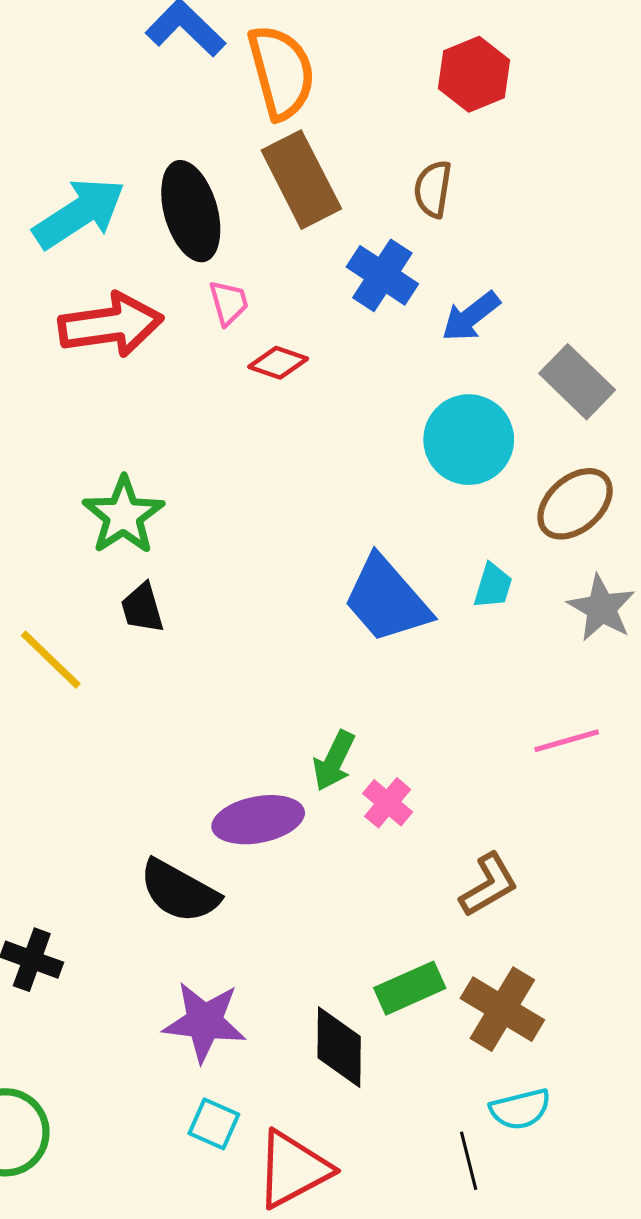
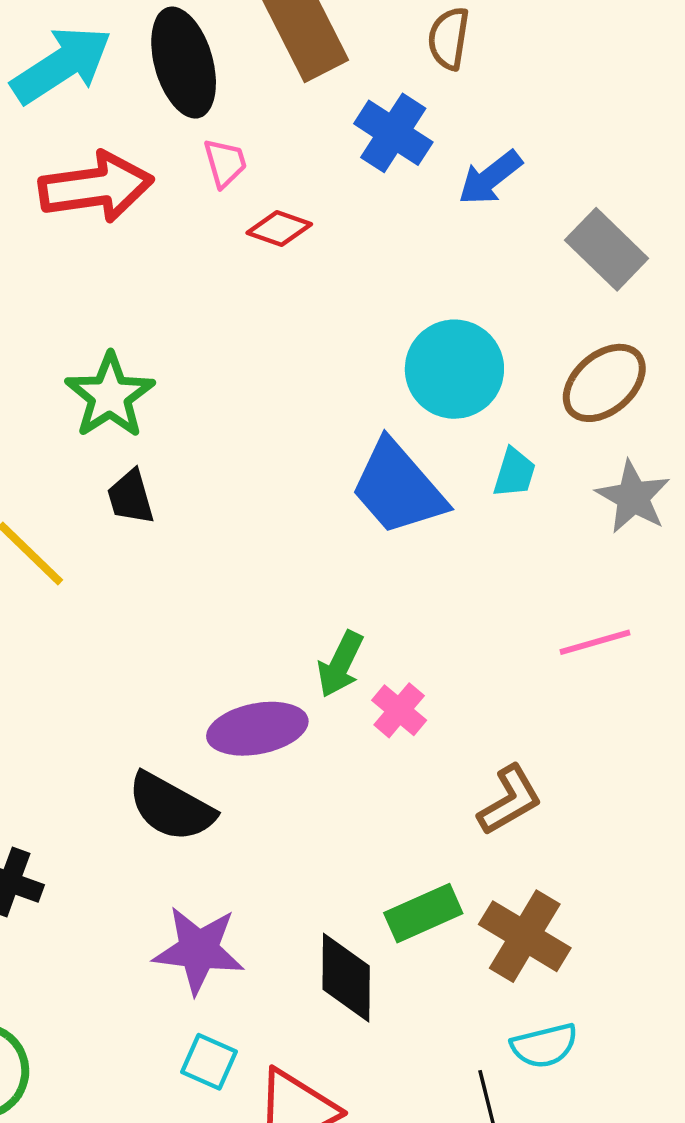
cyan circle: (469, 440) -> (454, 369), moved

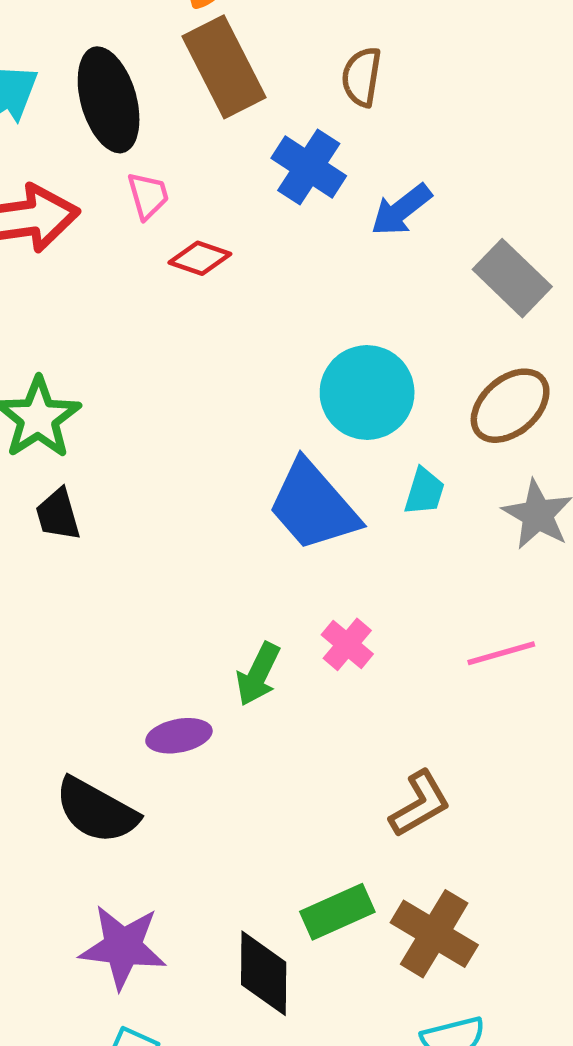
pink cross: (399, 710) -> (347, 644), moved
purple ellipse: (257, 729) -> (179, 736), size x0.7

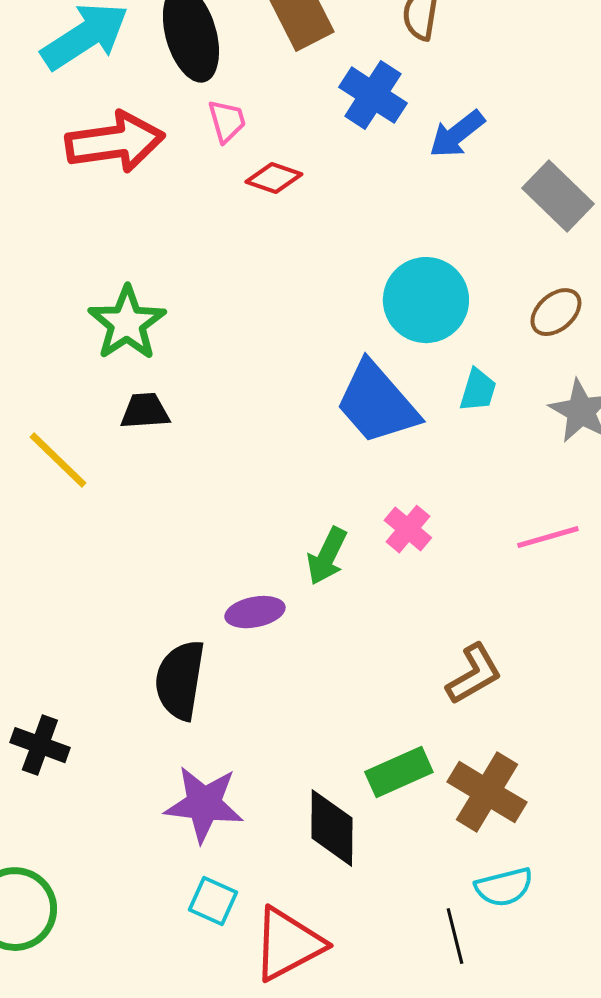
brown ellipse: (510, 406) -> (556, 312), size x0.7
black trapezoid: (58, 515) -> (145, 411), turned 102
black semicircle: (96, 811) -> (180, 680), turned 70

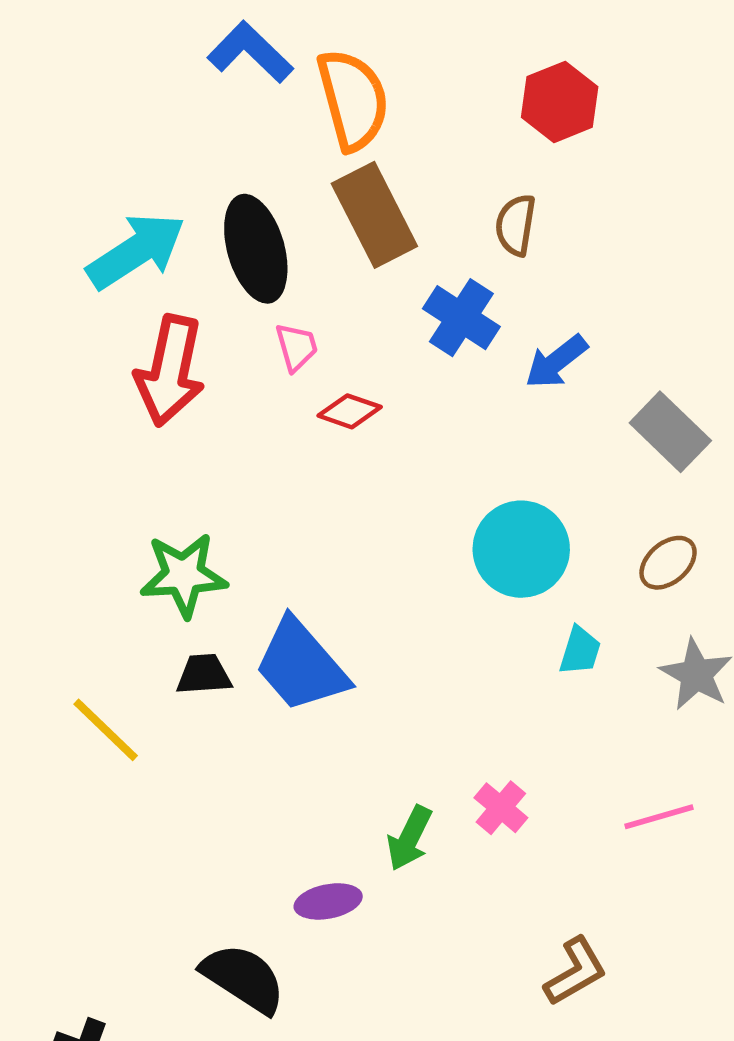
red arrow: (115, 142) -> (170, 371), turned 110
green star: (127, 323) -> (184, 575), turned 30
blue trapezoid: (377, 403) -> (301, 665), moved
black semicircle: (180, 680) -> (243, 978), turned 114

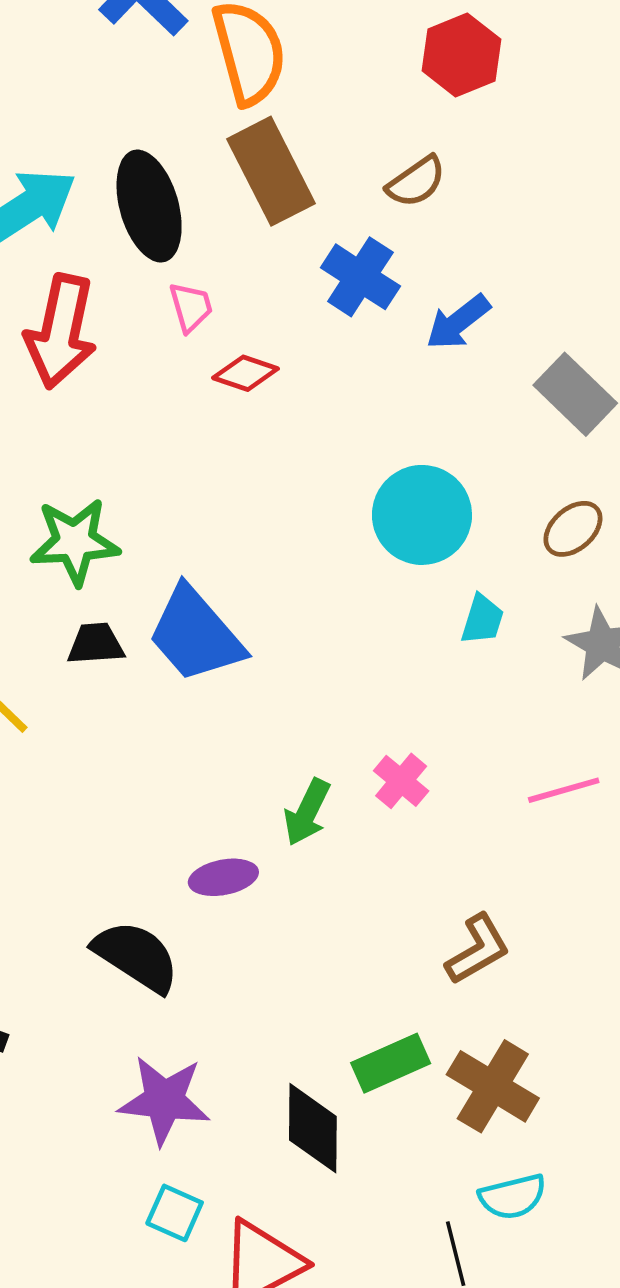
brown semicircle: (516, 225) -> (416, 182), turned -134

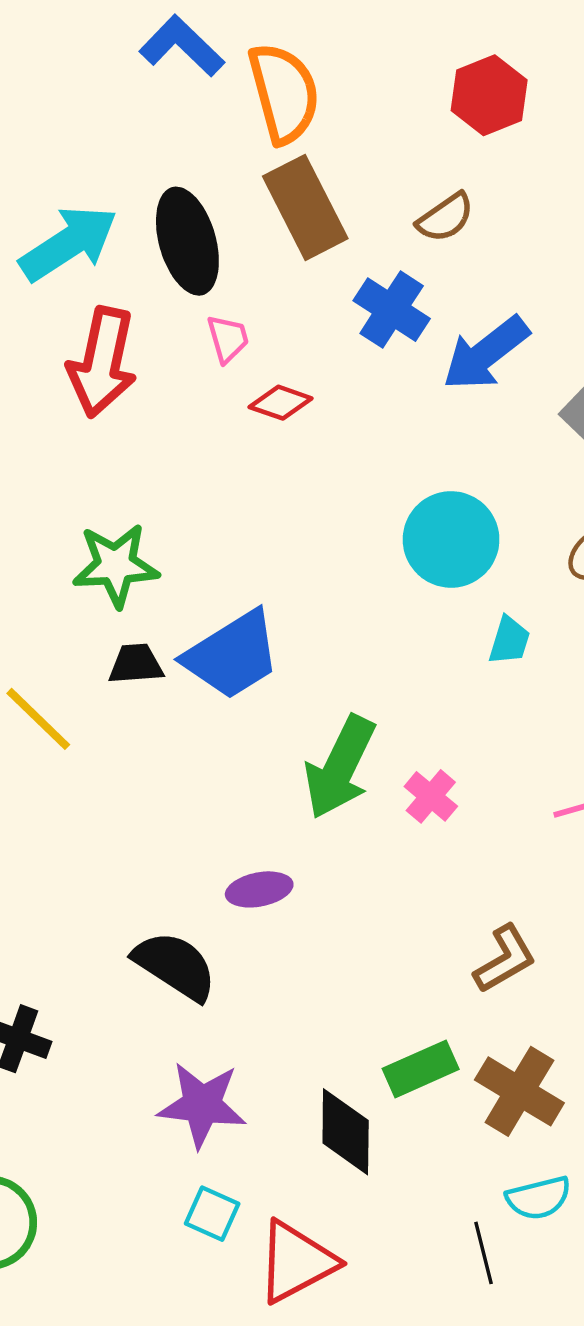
blue arrow: (458, 322) -> (486, 353), size x1.4
blue trapezoid: (196, 635) -> (232, 655), turned -81
green arrow: (307, 812) -> (340, 767), moved, size x1.6

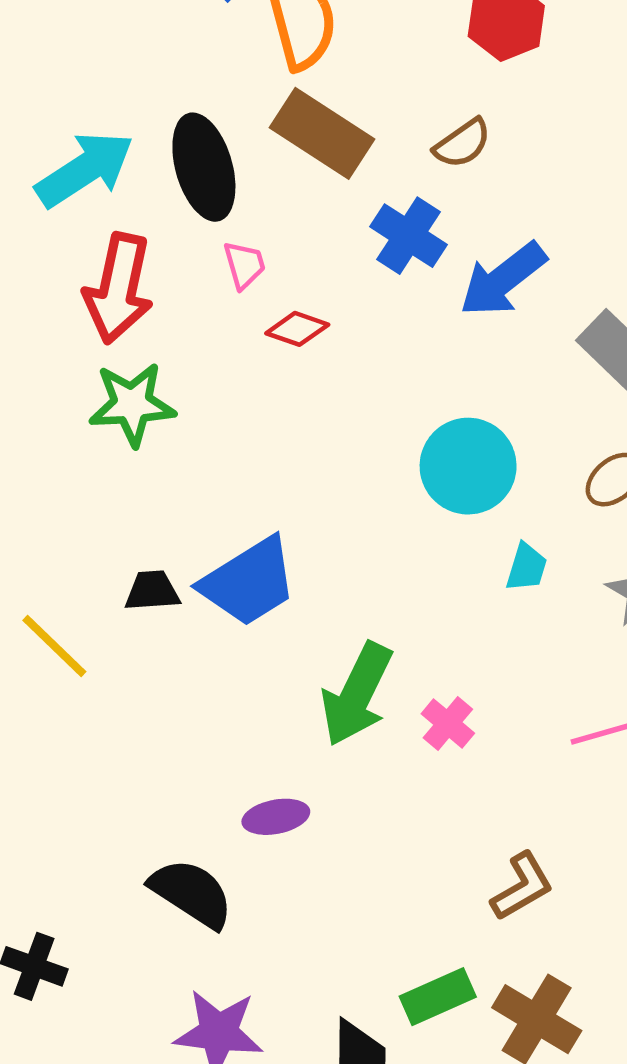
brown rectangle: (305, 207) -> (322, 133), turned -30
green star: (116, 565) -> (132, 404), moved

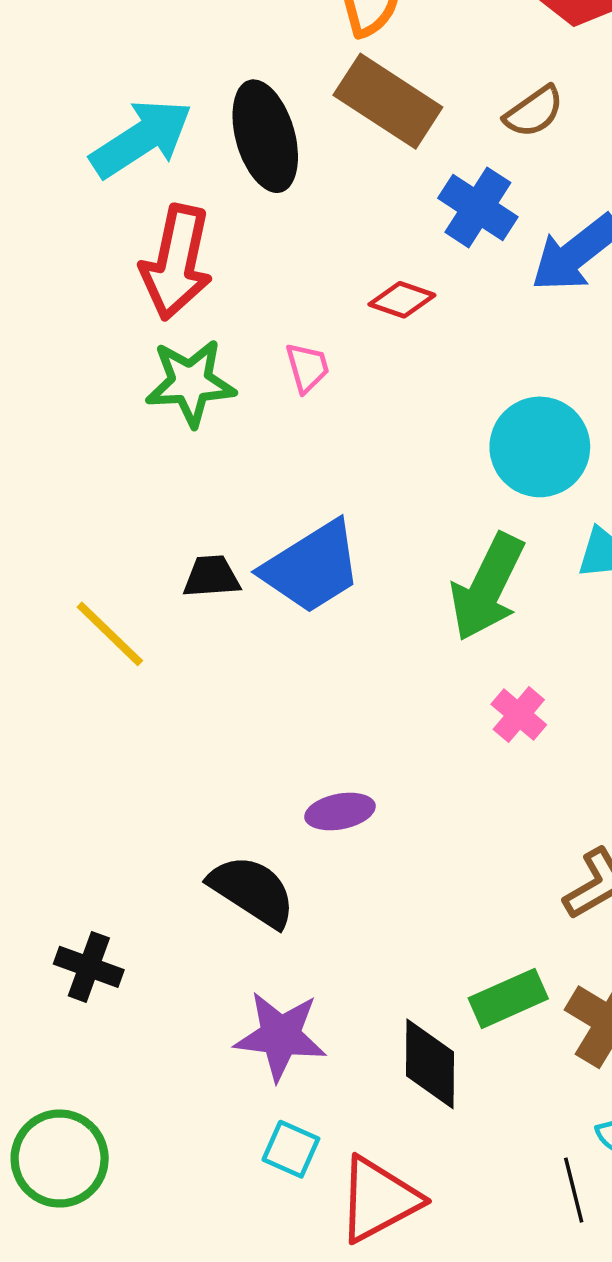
pink trapezoid: (244, 265) -> (307, 368), moved
red diamond: (297, 329) -> (402, 300), moved
green arrow: (357, 694) -> (487, 587), moved

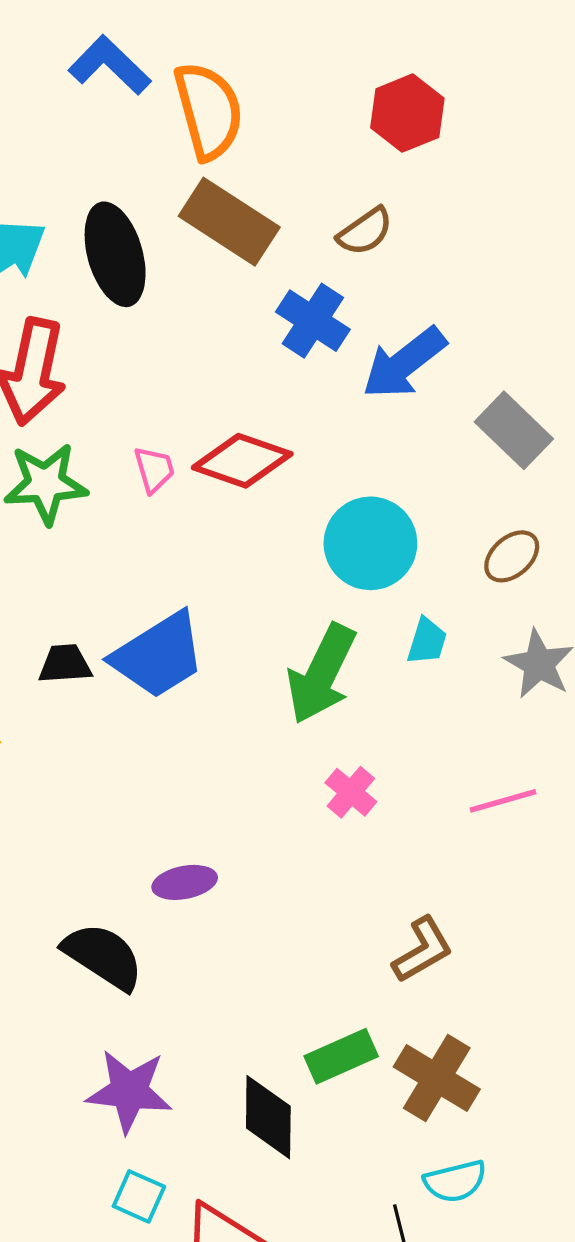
red diamond: (402, 300) -> (242, 461), moved, size x1.6

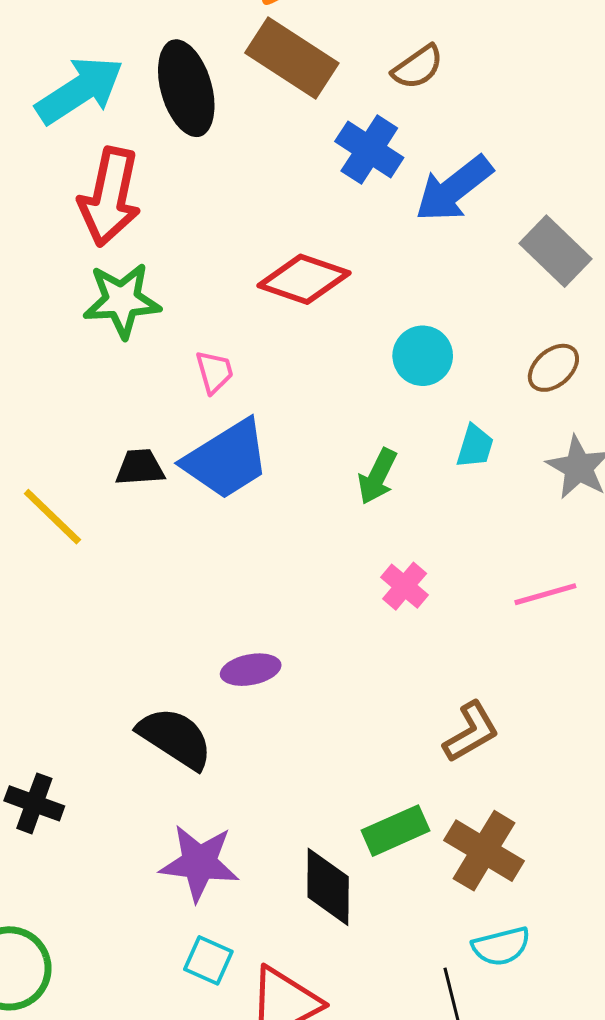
pink trapezoid: (154, 469) -> (214, 372), moved
cyan circle: (370, 543) -> (423, 356), size x0.7
green arrow: (322, 674) -> (377, 476), size x0.6

